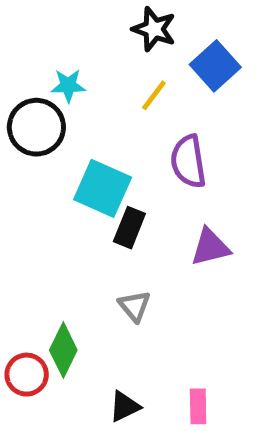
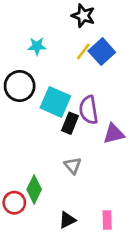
blue square: (215, 66) -> (102, 52), moved
black circle: (36, 127) -> (20, 86), moved
purple semicircle: (188, 161) -> (89, 110), moved

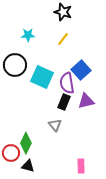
blue square: (102, 52) -> (81, 70), moved
black rectangle: (70, 123) -> (64, 102), moved
black triangle: (67, 220) -> (28, 166), moved, turned 40

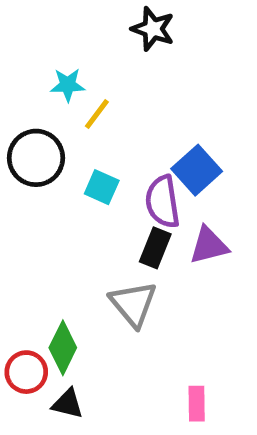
yellow line: (63, 39) -> (97, 114), moved
cyan square: (42, 77) -> (102, 187), size x0.6
gray triangle: (55, 125) -> (133, 304), size x1.5

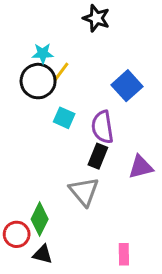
black circle: (36, 158) -> (38, 81), moved
blue square: (197, 170) -> (127, 86), moved
purple triangle: (209, 245) -> (141, 167), moved

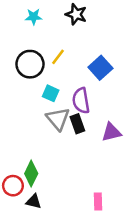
cyan star: (43, 53) -> (34, 17), moved
yellow line: (61, 72) -> (58, 57), moved
black rectangle: (98, 156) -> (77, 124), turned -42
gray triangle: (84, 191) -> (58, 119), moved

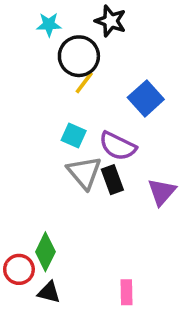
black circle: (30, 64) -> (79, 56), moved
purple semicircle: (81, 101) -> (118, 146), turned -55
purple triangle: (111, 132) -> (162, 192), turned -35
pink rectangle: (98, 201) -> (126, 292), moved

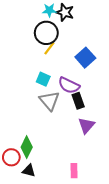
cyan star: (49, 24) -> (49, 10), moved
black rectangle: (112, 180) -> (78, 101), moved
purple triangle: (162, 192) -> (86, 125), moved

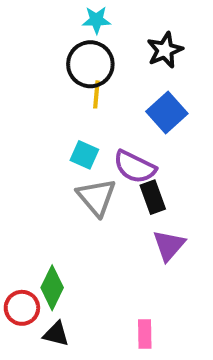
black star: (65, 12) -> (165, 50), moved, turned 30
yellow line: (49, 48) -> (96, 94), turned -32

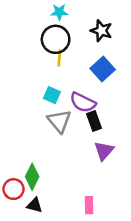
black star: (165, 50) -> (101, 31), turned -30

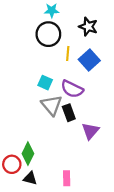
yellow line: (59, 58) -> (68, 54), moved
black rectangle: (94, 121) -> (69, 113), moved
pink rectangle: (89, 205) -> (67, 178), moved

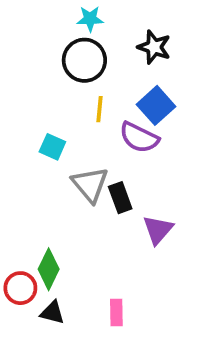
yellow line: (68, 54) -> (99, 109), moved
cyan square: (45, 83) -> (52, 147), moved
purple semicircle: (72, 89) -> (139, 137), moved

